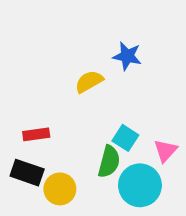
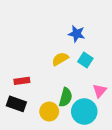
yellow semicircle: (89, 82) -> (60, 59), moved
cyan square: (125, 138) -> (85, 60), moved
yellow circle: (60, 189) -> (49, 112), moved

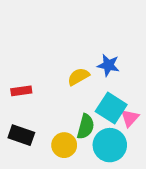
blue star: (77, 34) -> (108, 65), moved
cyan square: (85, 60) -> (111, 108), moved, size x1.5
red rectangle: (22, 81) -> (21, 91), moved

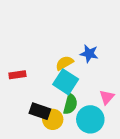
cyan square: (111, 108) -> (66, 82), moved
black rectangle: (21, 135) -> (40, 111), moved

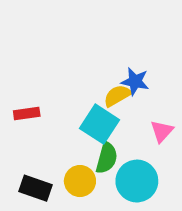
yellow semicircle: (64, 63) -> (117, 96), moved
pink triangle: (107, 97) -> (162, 131), moved
black rectangle: (40, 111) -> (36, 188), moved

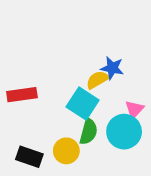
red rectangle: (27, 113) -> (22, 95), size x1.4
cyan circle: (137, 181) -> (124, 132), moved

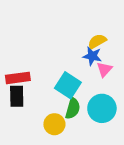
yellow semicircle: (97, 80) -> (97, 41), moved
pink triangle: (134, 109) -> (104, 69), moved
black rectangle: (29, 157) -> (17, 96), moved, turned 70

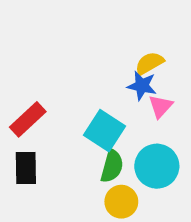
red rectangle: (18, 78) -> (28, 119), turned -35
black rectangle: (17, 96) -> (26, 168), moved
yellow circle: (54, 124) -> (121, 202), moved

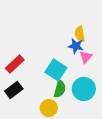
yellow semicircle: (149, 63) -> (80, 34), turned -70
black rectangle: (26, 168) -> (14, 90), turned 54
yellow circle: (121, 202) -> (49, 108), moved

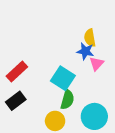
cyan circle: (84, 89) -> (94, 116), moved

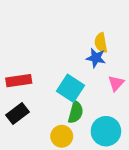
pink triangle: (97, 64) -> (116, 83), moved
red rectangle: (17, 72) -> (19, 81), turned 35

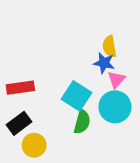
pink triangle: (116, 83) -> (116, 79), moved
cyan circle: (106, 131) -> (115, 107), moved
yellow circle: (62, 136) -> (34, 145), moved

